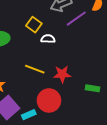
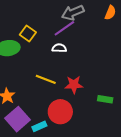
purple line: (76, 19) -> (64, 28), moved
yellow square: (34, 25) -> (28, 33), moved

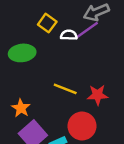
yellow square: (28, 33) -> (47, 23), moved
white semicircle: (59, 48) -> (69, 35), moved

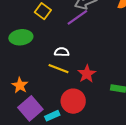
white semicircle: (69, 35) -> (62, 52), moved
red star: (98, 95) -> (87, 74), turned -30

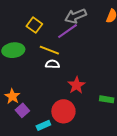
yellow line: (59, 69) -> (49, 50), moved
purple square: (30, 108) -> (22, 110), moved, size x0.6

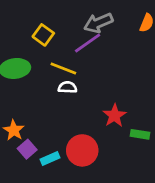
red star: (77, 85) -> (114, 116), moved
cyan rectangle: (43, 125) -> (50, 158), moved

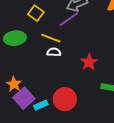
red star: (114, 116) -> (89, 62), moved
purple square: (27, 149) -> (24, 98), size x1.5

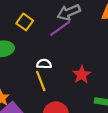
yellow line: (51, 38) -> (41, 81), moved, turned 48

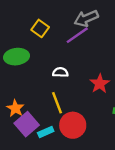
yellow line: (41, 81) -> (57, 103), moved

